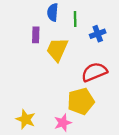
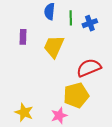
blue cross: (98, 34) -> (90, 23), moved
purple rectangle: (36, 35) -> (23, 37), moved

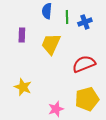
yellow pentagon: (76, 95) -> (87, 99), moved
yellow star: (24, 112) -> (23, 87), moved

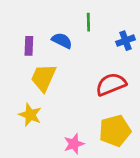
blue semicircle: (47, 11) -> (62, 41), moved, turned 112
blue cross: (85, 22) -> (126, 41), moved
yellow trapezoid: (51, 44) -> (43, 78), moved

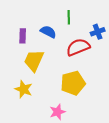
red semicircle: (111, 84) -> (78, 47), moved
yellow pentagon: (115, 131) -> (73, 83), moved

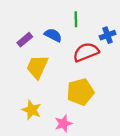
purple rectangle: (23, 36) -> (25, 40), turned 48
yellow star: (24, 89) -> (32, 110), moved

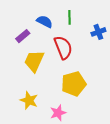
blue semicircle: (53, 35) -> (45, 22), moved
red semicircle: (86, 52) -> (63, 47), moved, turned 90

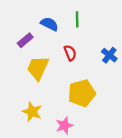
blue cross: (98, 32) -> (109, 55), moved, turned -32
red semicircle: (63, 47) -> (70, 53), size x0.6

